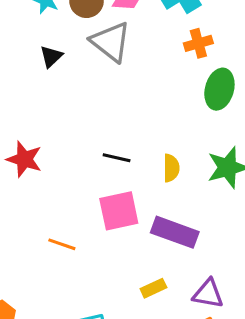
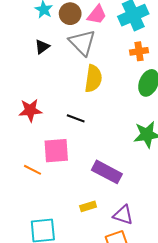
red star: (24, 159) -> (30, 110), moved, turned -30
yellow semicircle: (171, 168) -> (93, 79), moved, size x1.5
pink square: (119, 211) -> (56, 151), moved

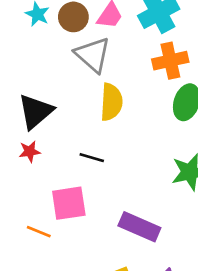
black triangle: (42, 47) -> (35, 112), moved, size x1.8
orange cross: (139, 51) -> (170, 61), size x1.4
red star: (30, 110) -> (30, 151), size x0.7

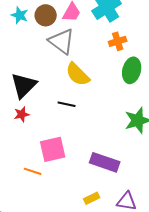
orange cross: (170, 61) -> (118, 41), size x0.7
yellow semicircle: (111, 102) -> (78, 74), turned 136
black line: (92, 158) -> (67, 104), moved

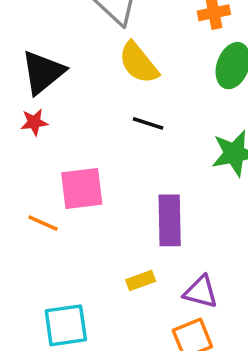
black line: (67, 104) -> (148, 123), moved
purple rectangle: (105, 162) -> (170, 220), turned 64

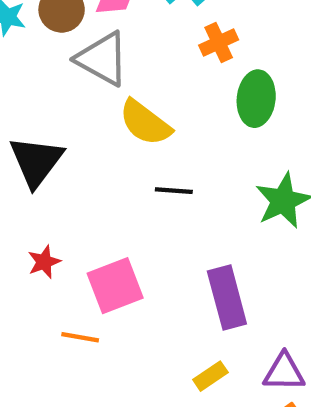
red star: (34, 122) -> (44, 262), moved

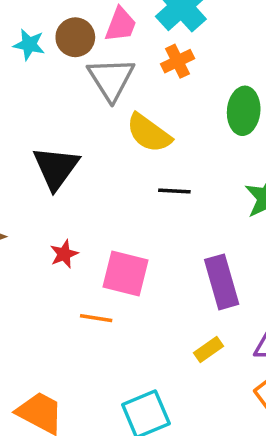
orange cross: (219, 43) -> (177, 61), moved
gray triangle: (102, 59) -> (111, 79), turned 30
pink square: (115, 286) -> (125, 273), turned 36

